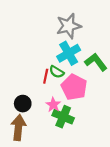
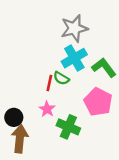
pink pentagon: (74, 87) -> (98, 102), moved
black circle: (23, 104) -> (14, 117), moved
pink star: (53, 105) -> (47, 109), moved

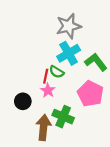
pink star: (47, 109) -> (48, 90), moved
black circle: (14, 117) -> (23, 101), moved
brown arrow: (20, 139) -> (44, 127), moved

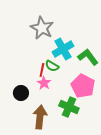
gray star: (69, 26) -> (42, 28), moved, turned -30
green cross: (63, 117) -> (69, 107), moved

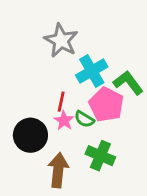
green semicircle: (52, 66) -> (84, 119), moved
pink pentagon: (83, 86) -> (106, 105), moved
black circle: (21, 93) -> (30, 135), size x1.5

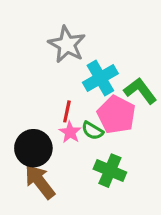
brown arrow: (58, 170) -> (40, 182), moved, turned -44

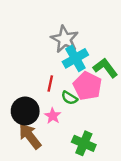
gray star: (67, 44) -> (65, 39), moved
pink star: (70, 132) -> (53, 116), moved
green cross: (110, 171) -> (84, 143), moved

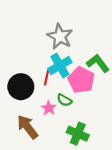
cyan cross: (75, 58) -> (60, 66), moved
green semicircle: (69, 98) -> (64, 100), moved
black circle: (25, 111) -> (21, 87), moved

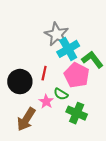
cyan cross: (60, 66) -> (68, 49), moved
brown arrow: (27, 127) -> (26, 119), turned -110
green cross: (78, 134) -> (77, 113), moved

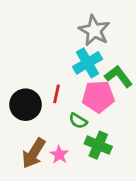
gray star: (57, 34) -> (94, 31), moved
pink pentagon: (77, 75) -> (98, 97), turned -30
pink star: (46, 101) -> (59, 155), moved

